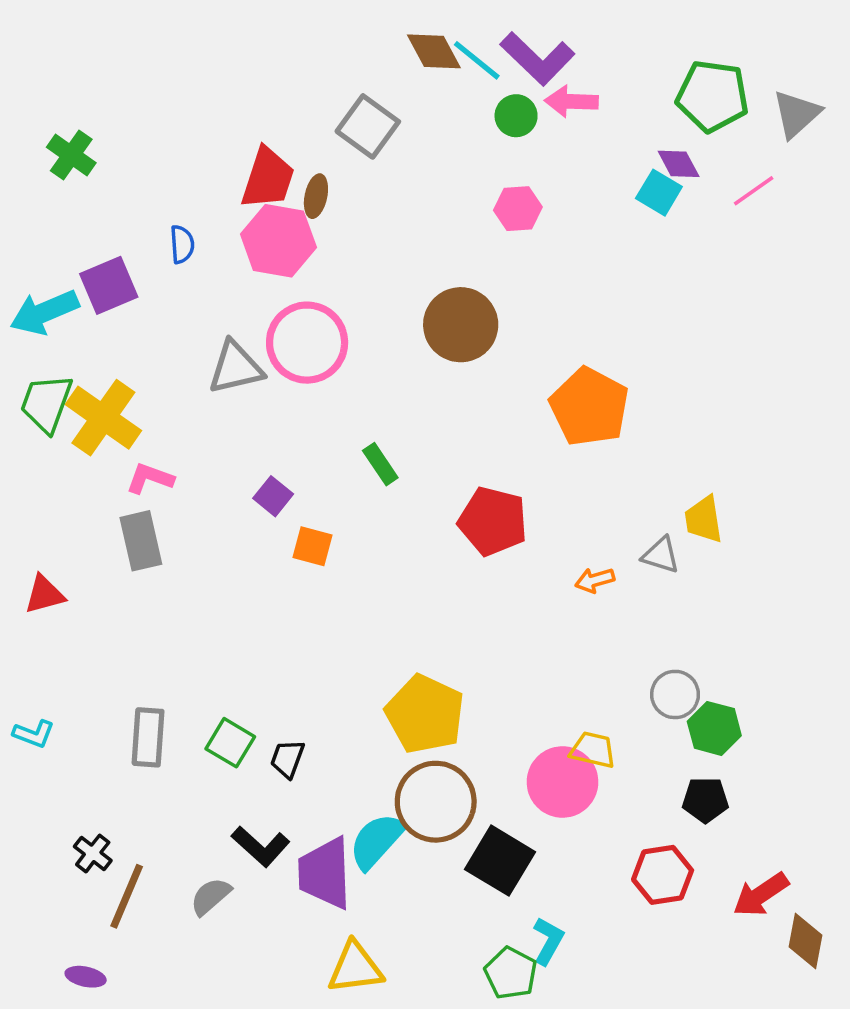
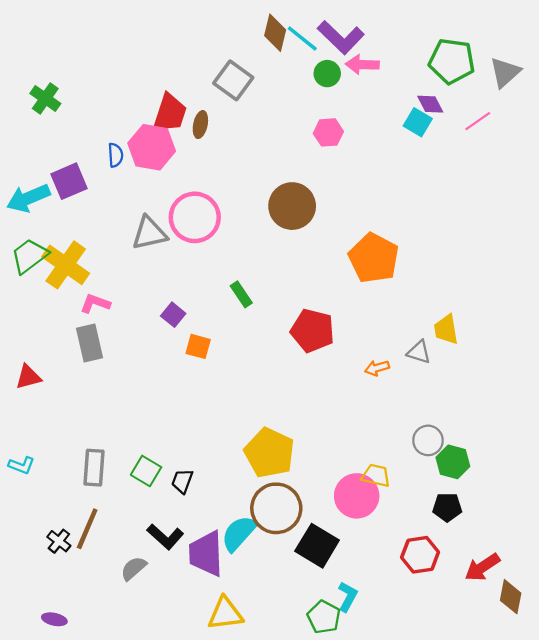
brown diamond: (434, 51) -> (275, 33), turned 42
pink hexagon: (278, 241) -> (152, 147), moved
green trapezoid: (46, 403) -> (29, 256), turned 33
brown line: (127, 896) -> (87, 529), moved

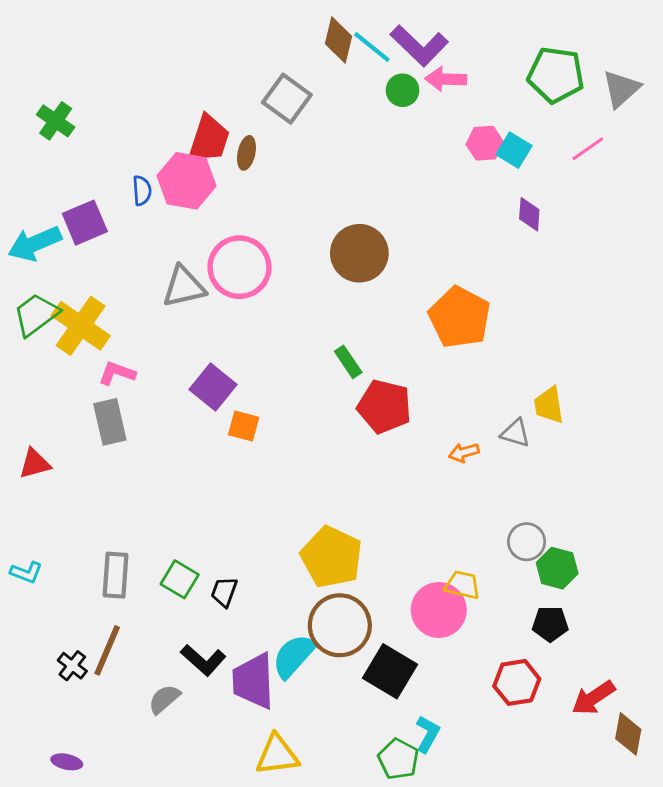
purple diamond: (430, 104) -> (529, 214), moved, turned 32
pink hexagon: (328, 132) -> (485, 143), moved
green rectangle: (241, 294) -> (348, 362), moved
purple square: (173, 315) -> (213, 387), size x1.5

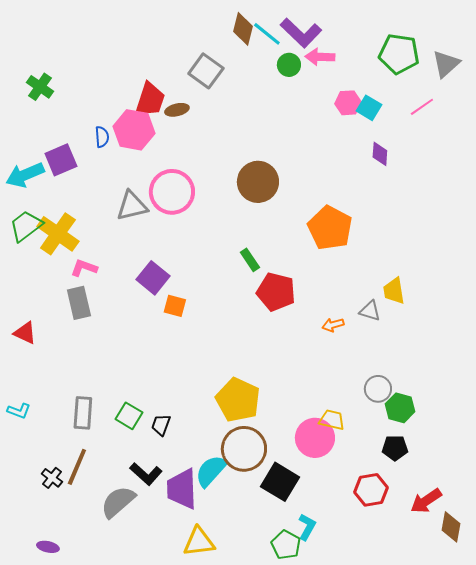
brown ellipse: (246, 153) -> (177, 110), turned 65
red triangle: (35, 464) -> (25, 333), turned 40
gray semicircle: (164, 699) -> (118, 502), size x1.5

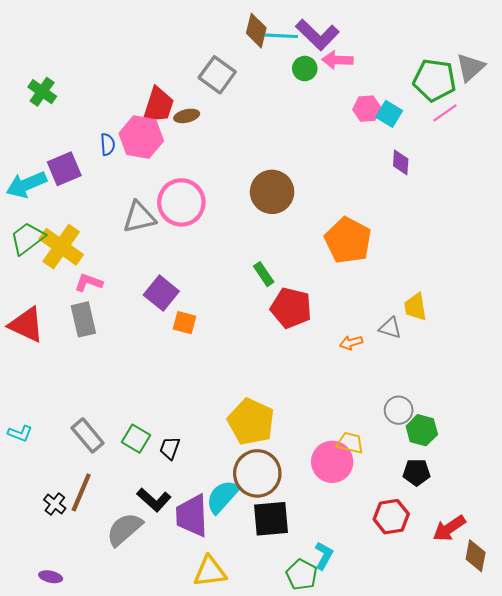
cyan line: (267, 34) -> (282, 36), turned -36
green pentagon: (399, 54) -> (434, 80), moved
red triangle: (25, 333) -> (26, 325), moved, size x1.5
gray rectangle: (83, 413) -> (88, 435), turned -44
black square: (280, 482) -> (271, 519), moved, turned -36

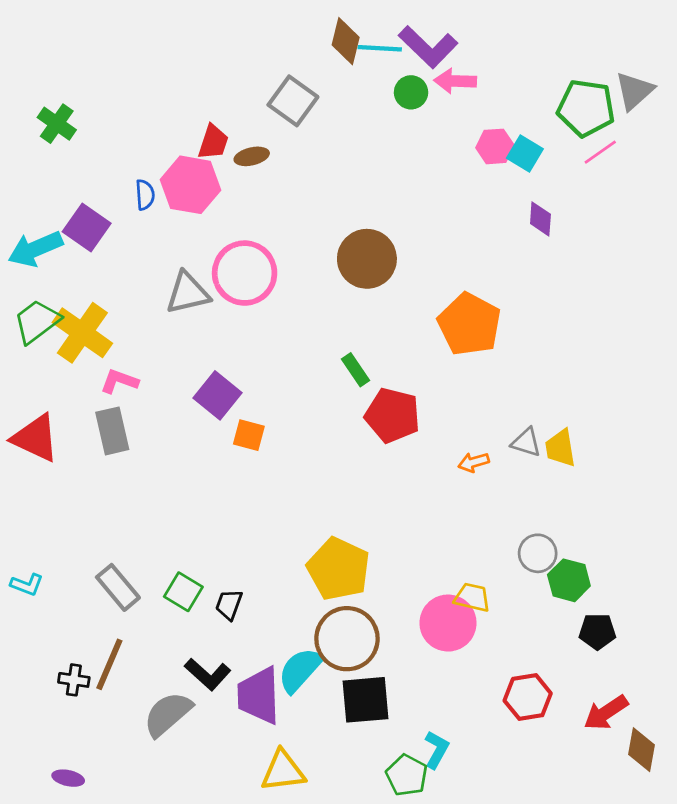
red trapezoid: (158, 105) -> (213, 142), size x0.7
purple square: (64, 169) -> (87, 228), turned -32
yellow trapezoid: (415, 307) -> (560, 448), moved
black pentagon: (417, 472) -> (597, 632), moved
black cross: (55, 504) -> (74, 680), turned -30

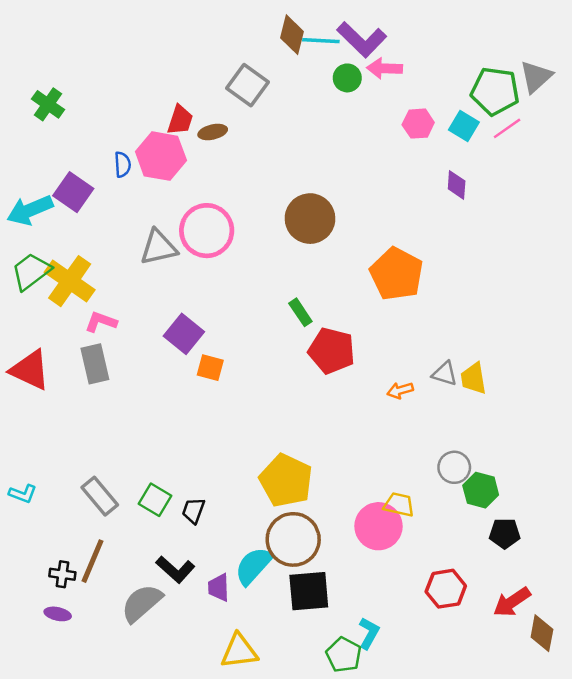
cyan square: (525, 154) -> (464, 126), moved
purple trapezoid: (259, 696) -> (219, 587), size x0.6
purple ellipse: (68, 778) -> (58, 614), moved

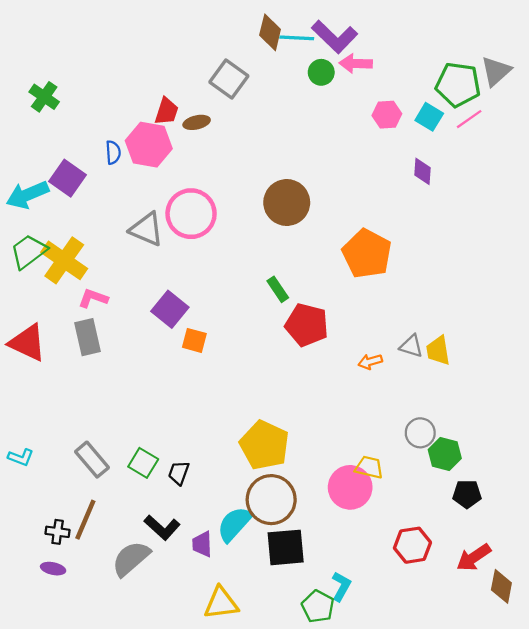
gray triangle: (159, 247) -> (147, 229), turned 36

